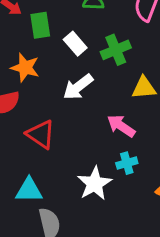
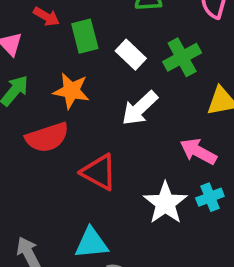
white star: (95, 184) -> (165, 203), moved

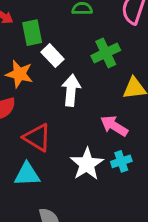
white rectangle: (131, 55) -> (53, 56), moved
white arrow: (140, 108) -> (71, 90), turned 136
cyan triangle: (91, 243) -> (27, 174), moved

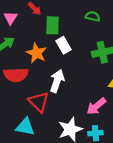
white arrow: (71, 90) -> (57, 81), moved
pink arrow: (114, 126) -> (96, 106), turned -84

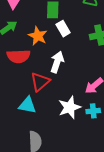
red triangle: (39, 102) -> (40, 82), turned 35

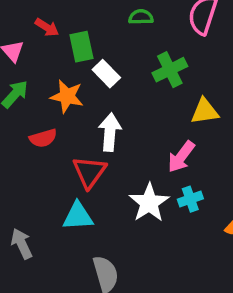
red semicircle: (18, 56) -> (43, 138), size x0.7

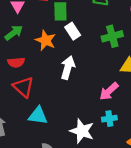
red semicircle: (43, 138) -> (16, 62), moved
red triangle: (89, 172) -> (23, 87), moved, turned -35
white star: (149, 203) -> (82, 131), moved, turned -30

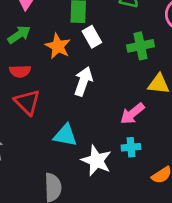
cyan triangle: (38, 116) -> (65, 135), moved

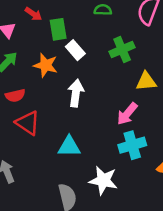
cyan cross: (131, 147) -> (132, 145), size x1.5
white star: (96, 161) -> (103, 180), moved

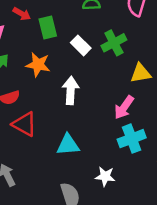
white rectangle: (75, 50) -> (81, 45), moved
white star: (103, 180) -> (105, 176), size x0.7

